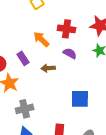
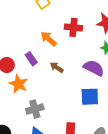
purple semicircle: (70, 53) -> (94, 68), moved, size x1.5
brown arrow: (48, 68) -> (57, 67), turned 40

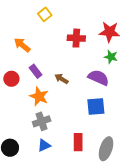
orange arrow: (49, 39) -> (22, 45), moved
orange star: (19, 84) -> (39, 96), moved

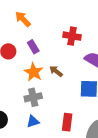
red cross: (76, 38) -> (72, 36), moved
brown arrow: (61, 79) -> (56, 71), moved

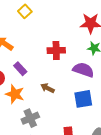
orange star: (34, 72) -> (15, 94), moved

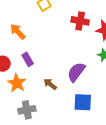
red cross: (56, 50) -> (80, 21), moved
purple semicircle: (83, 70) -> (76, 72), moved, turned -85

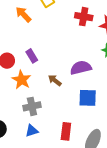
orange arrow: (18, 32) -> (23, 14), moved
purple semicircle: (76, 72) -> (81, 68), turned 40

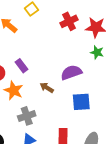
red cross: (84, 17) -> (69, 21), turned -30

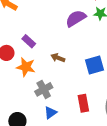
purple semicircle: (71, 72) -> (76, 18), moved

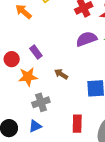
orange star: (26, 67) -> (28, 77), turned -30
blue triangle: (51, 113) -> (35, 126), moved

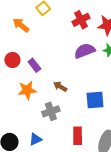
red circle: (12, 59) -> (12, 60), moved
gray cross: (41, 102) -> (51, 111), moved

